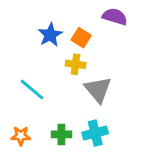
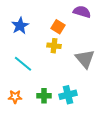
blue star: (50, 35) -> (20, 26), moved
gray triangle: (98, 90) -> (85, 59), moved

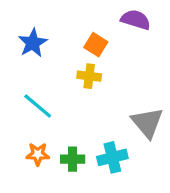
gray triangle: (85, 59) -> (147, 123), moved
orange star: (15, 97) -> (38, 154), moved

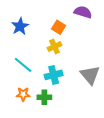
yellow cross: (89, 76) -> (55, 47), turned -32
cyan cross: (112, 157) -> (54, 75), moved

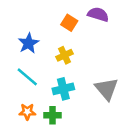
blue star: (20, 26) -> (28, 43), moved
orange square: (59, 27) -> (69, 23), moved

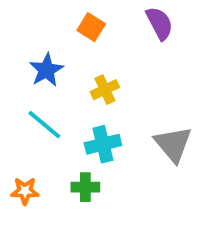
purple semicircle: (98, 14) -> (159, 23), turned 45
orange square: (69, 23) -> (91, 27), moved
orange star: (27, 112) -> (25, 191), moved

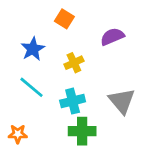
purple semicircle: (159, 23) -> (112, 37), moved, turned -85
green cross: (85, 187) -> (82, 131), moved, size x1.4

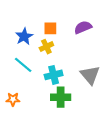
orange square: (64, 19) -> (50, 28), moved, turned -32
yellow cross: (74, 63) -> (46, 47), moved

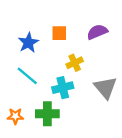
yellow cross: (46, 47) -> (75, 63), moved
green cross: (61, 97) -> (47, 114), moved

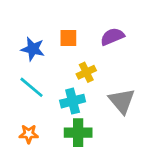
blue star: (28, 43) -> (33, 49), turned -30
green cross: (47, 114) -> (78, 133), moved
orange star: (15, 116) -> (29, 134), moved

